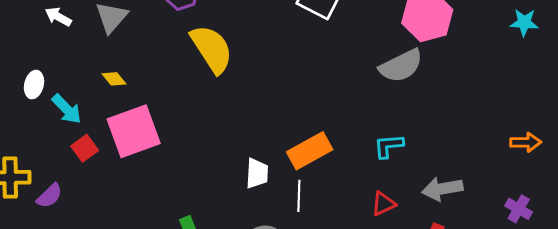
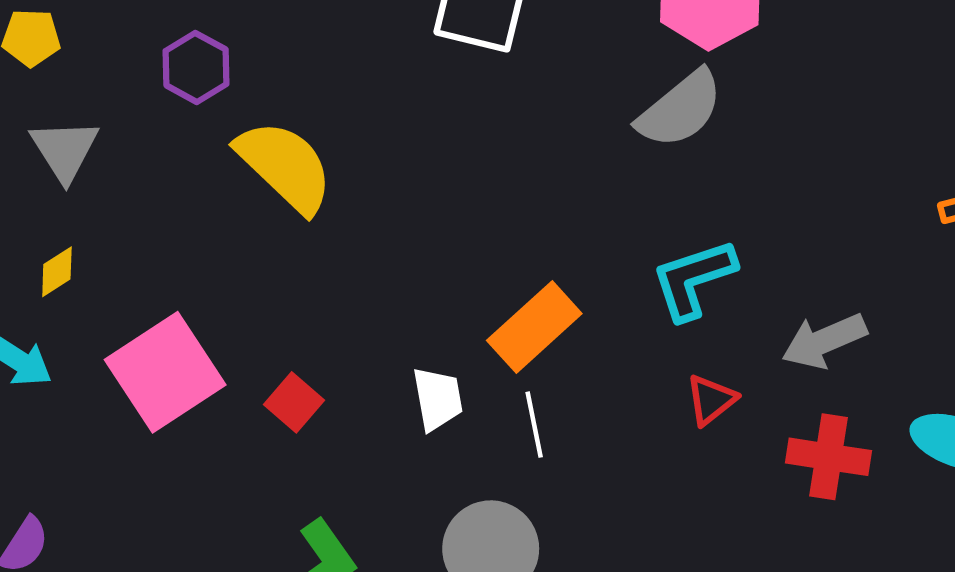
yellow diamond: (114, 79) -> (57, 272), moved, turned -70
cyan L-shape: (389, 146) -> (693, 279), size x1.4
red square: (85, 148) -> (294, 402), moved

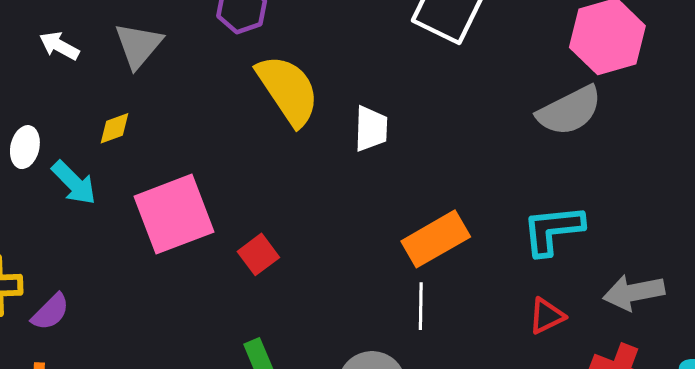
white trapezoid: (438, 399) -> (371, 129), moved

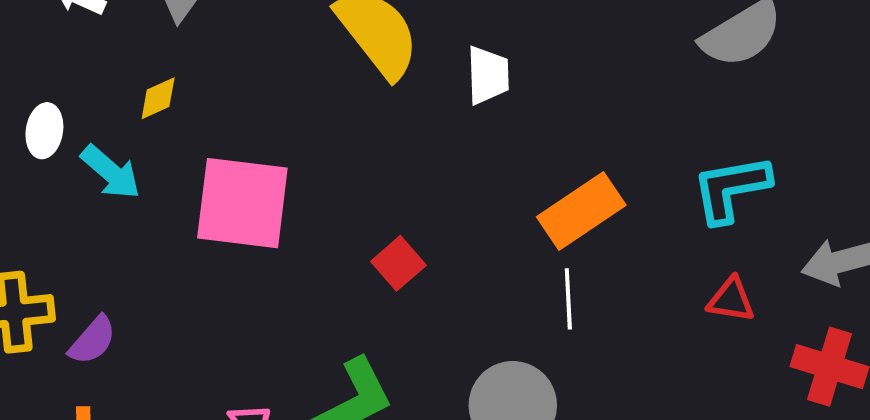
pink square: (174, 214) -> (242, 203), turned 32
red square: (258, 254) -> (398, 263), moved
red triangle: (547, 316) -> (731, 300), turned 39

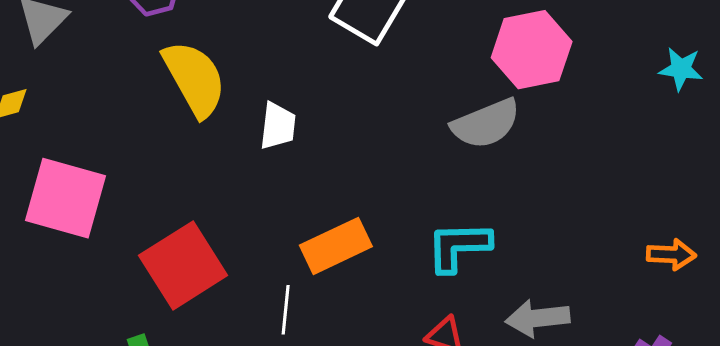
red square: (398, 263) -> (183, 265), size x2.0
white line: (568, 299) -> (286, 310), moved

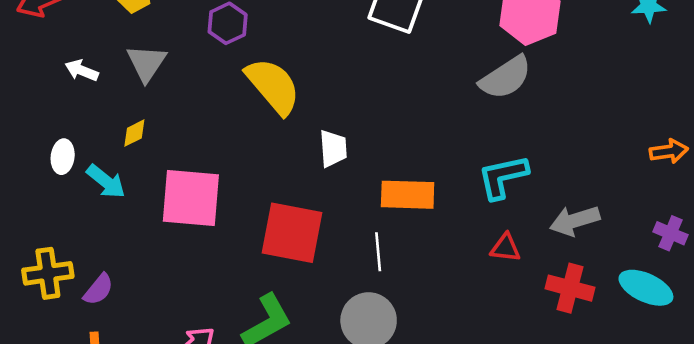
white trapezoid: (278, 126) -> (333, 149), moved
orange rectangle: (336, 246) -> (408, 195), turned 38
red square: (183, 265) -> (292, 233), turned -36

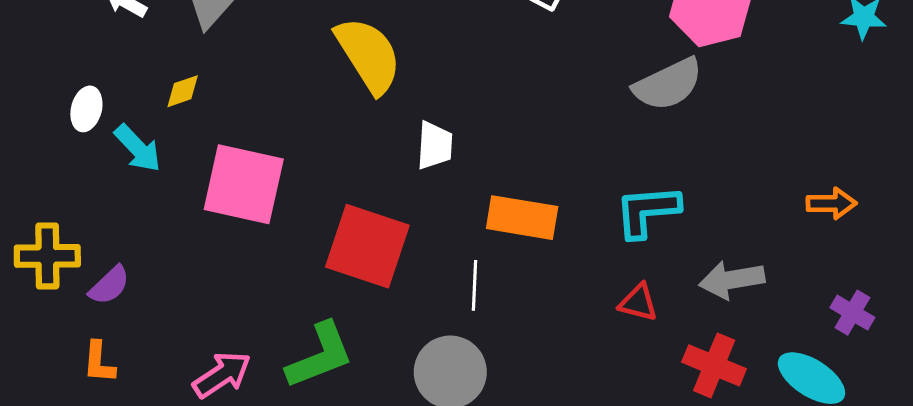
orange arrow: (669, 151) -> (831, 203), moved

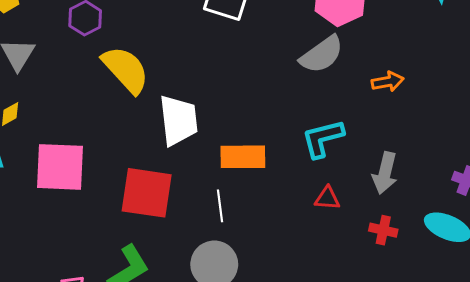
white trapezoid: (435, 145) -> (178, 120), size x1.6
orange arrow: (831, 203) -> (388, 82), moved
gray arrow: (732, 280) -> (385, 173), turned -57
red cross: (714, 365) -> (383, 230), size x0.7

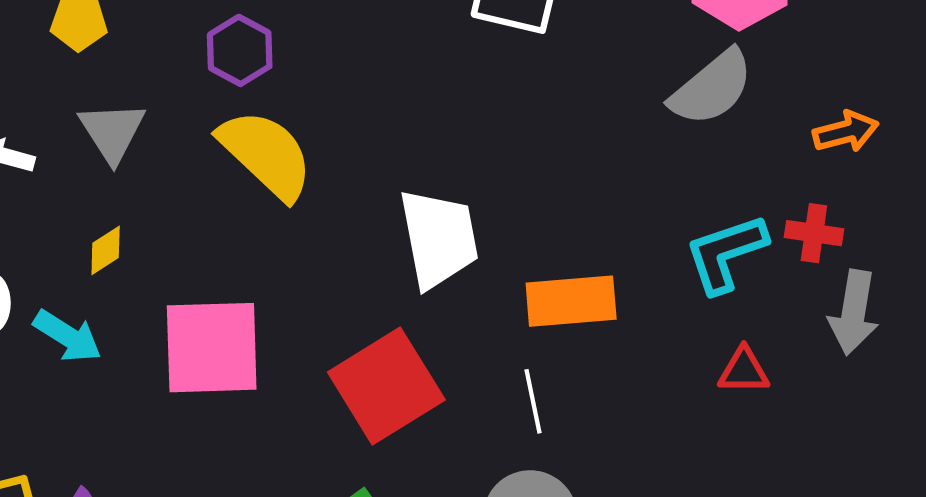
yellow semicircle: (126, 70) -> (266, 154), moved
red square: (147, 193) -> (386, 386), turned -36
red cross: (383, 230) -> (814, 233), moved

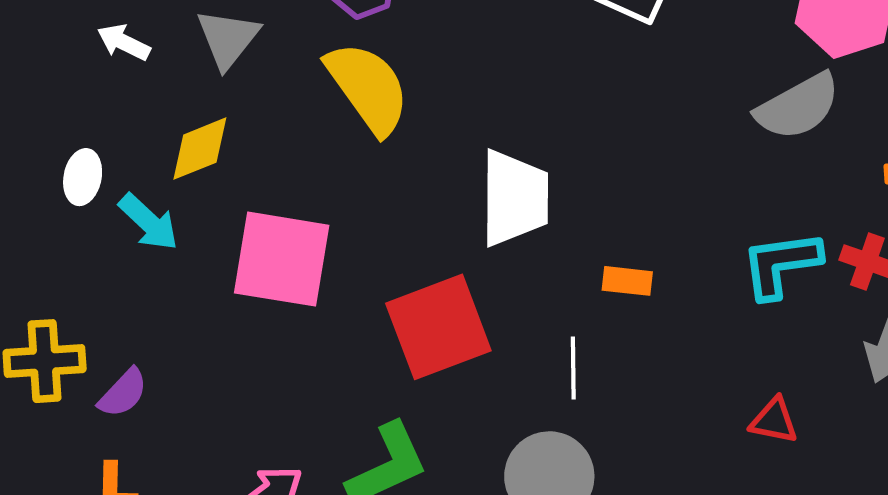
yellow diamond: (106, 250) -> (200, 149), size x1.5
orange rectangle: (571, 301) -> (627, 281), size x0.6
red triangle: (744, 371) -> (774, 421), moved

